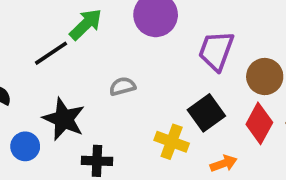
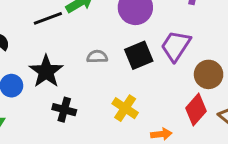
black square: (206, 113) -> (139, 55), moved

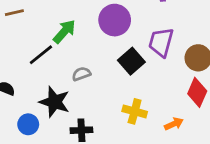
gray semicircle: (97, 57) -> (81, 74), moved

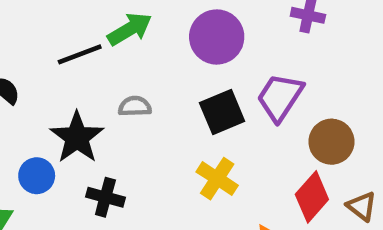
yellow cross: (135, 111) -> (217, 179), moved
blue circle: (28, 124) -> (37, 176), moved

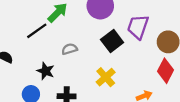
black star: (77, 137) -> (46, 71), size x0.7
yellow cross: (217, 179) -> (106, 77), moved, turned 30

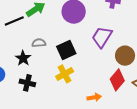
black square: (112, 41) -> (66, 50), moved
black star: (46, 71) -> (23, 58), moved

